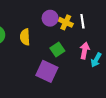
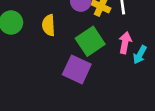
green square: (57, 50) -> (90, 41), size x1.5

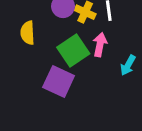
pink arrow: (125, 43) -> (100, 45), moved

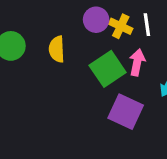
purple square: (59, 81) -> (126, 112), moved

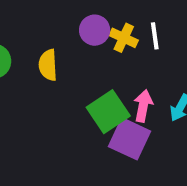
pink arrow: (137, 62) -> (143, 106), moved
green square: (108, 69) -> (108, 112), moved

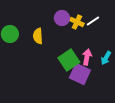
white line: (155, 36) -> (93, 21), turned 64

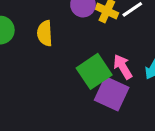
pink arrow: (87, 57) -> (123, 67), turned -42

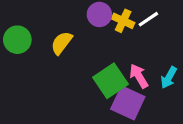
yellow semicircle: (45, 33) -> (62, 43), turned 40

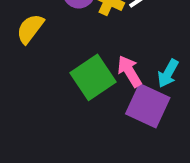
purple square: (128, 103) -> (148, 106), moved

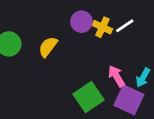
green square: (93, 77) -> (88, 97), moved

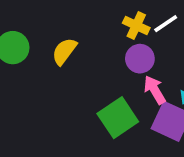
purple circle: (81, 22) -> (140, 59), moved

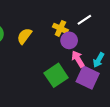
yellow cross: (136, 25) -> (60, 28), moved

